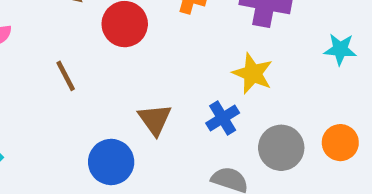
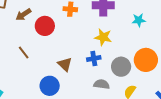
blue cross: (223, 118) -> (94, 58), turned 32
orange circle: (340, 143) -> (146, 60), size x1.5

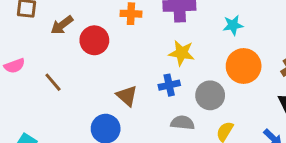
brown line: (24, 53) -> (53, 82), moved
orange circle: (146, 60) -> (244, 66), moved

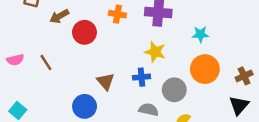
pink semicircle: (15, 66) -> (15, 60), moved

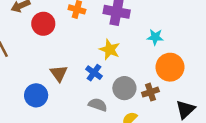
orange circle: (205, 69) -> (170, 67), moved
brown cross: (244, 76) -> (150, 92), moved
blue cross: (142, 77) -> (94, 73), turned 35

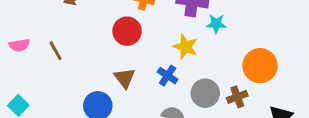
red circle: (43, 24) -> (127, 31), moved
cyan star: (155, 37) -> (216, 24), moved

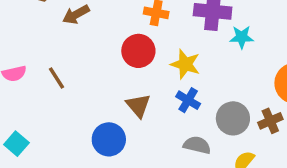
yellow star: (186, 47) -> (185, 64), moved

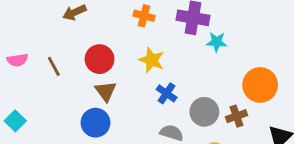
red circle: (138, 51) -> (100, 59), moved
yellow star: (185, 64) -> (152, 60), moved
brown triangle: (138, 105) -> (106, 91), moved

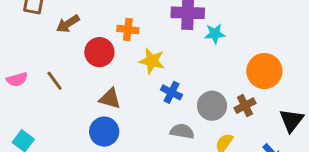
orange cross: (144, 16) -> (128, 30), moved
red circle: (100, 59) -> (99, 52), moved
brown triangle: (106, 91) -> (110, 99), turned -30

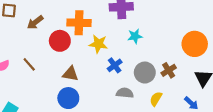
orange cross: (128, 30) -> (79, 23), size x1.5
cyan star: (215, 34) -> (135, 36), moved
orange circle: (264, 71) -> (195, 44), moved
blue cross: (171, 92) -> (115, 65), turned 32

